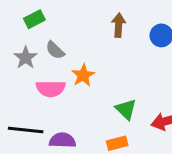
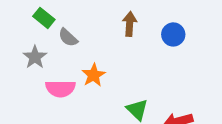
green rectangle: (34, 19) -> (44, 18), turned 66
gray semicircle: (55, 50) -> (68, 37), moved

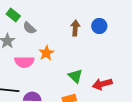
brown arrow: (130, 24) -> (75, 28), moved

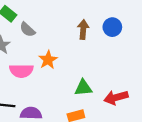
green triangle: (75, 76) -> (83, 88), turned -49

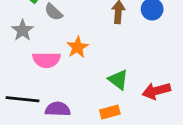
green triangle: (83, 88) -> (118, 80), turned 42

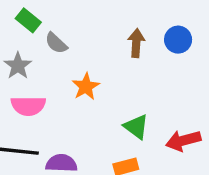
pink semicircle: (46, 60) -> (28, 106), moved

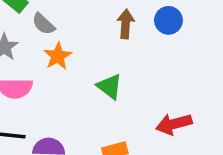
orange star: (86, 87) -> (58, 56), moved
green triangle: (136, 127) -> (110, 86), moved

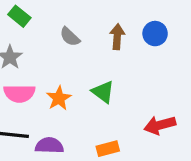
gray semicircle: (43, 24) -> (70, 37), moved
orange star: (58, 56) -> (59, 98), moved

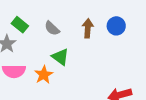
green rectangle: (19, 16) -> (20, 25), moved
green triangle: (103, 92) -> (60, 57), moved

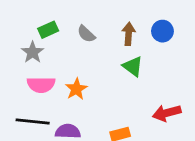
green rectangle: (20, 25) -> (48, 30), turned -63
green triangle: (60, 57) -> (133, 66), moved

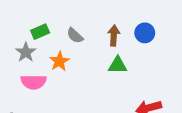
green triangle: (133, 66) -> (118, 65), turned -36
orange star: (76, 89) -> (59, 61), moved

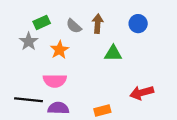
brown arrow: (114, 35) -> (98, 24), moved
pink semicircle: (34, 82) -> (55, 81), moved

